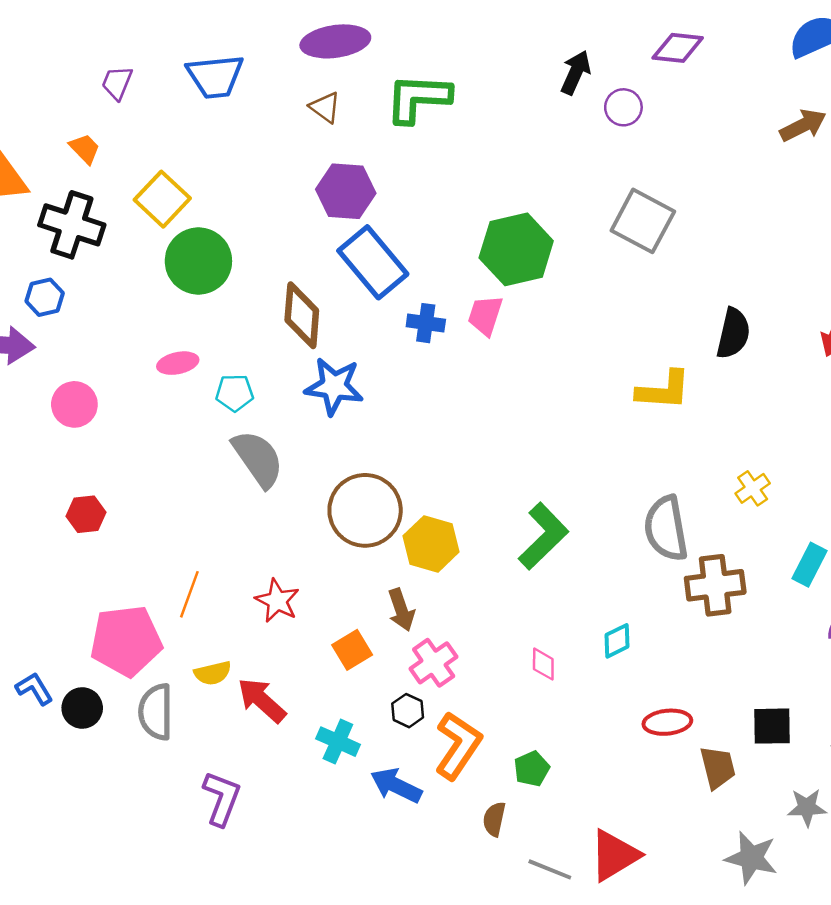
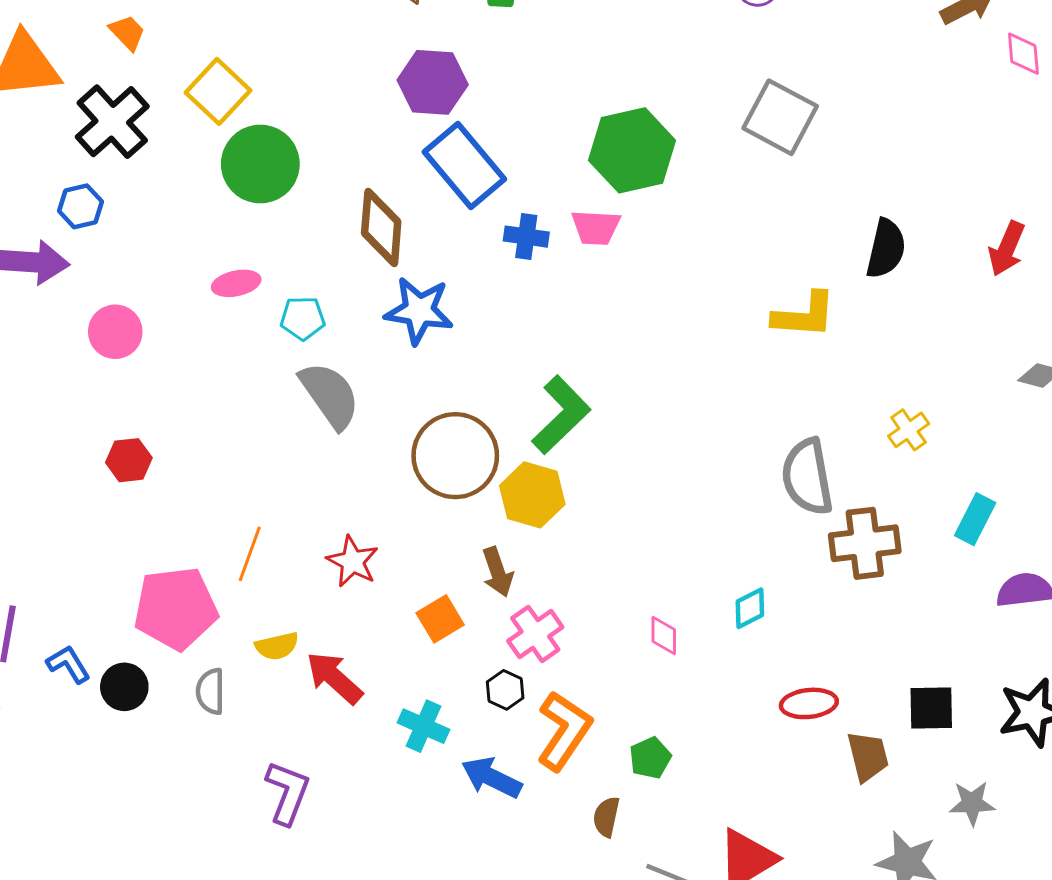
black cross: (72, 225) -> (112, 122), turned 30
pink trapezoid: (485, 315) -> (596, 227), turned -105
green L-shape: (543, 536) -> (561, 415), moved
gray semicircle: (156, 712) -> (210, 691), size x0.7

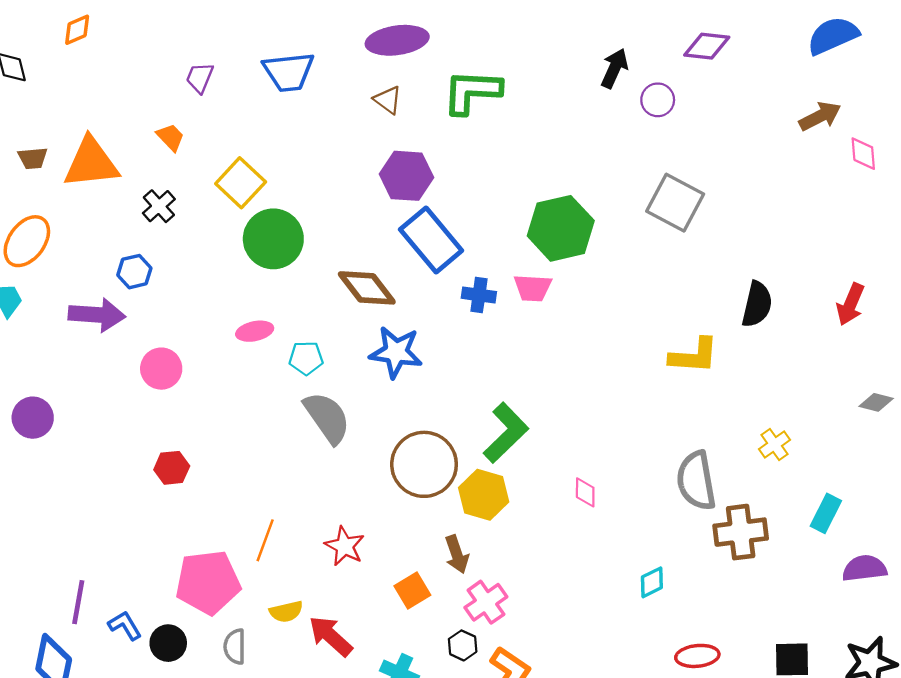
black cross: (112, 122) -> (159, 206), size x0.6
brown diamond: (381, 227) -> (367, 288), turned -42
pink diamond: (664, 635) -> (585, 492), moved

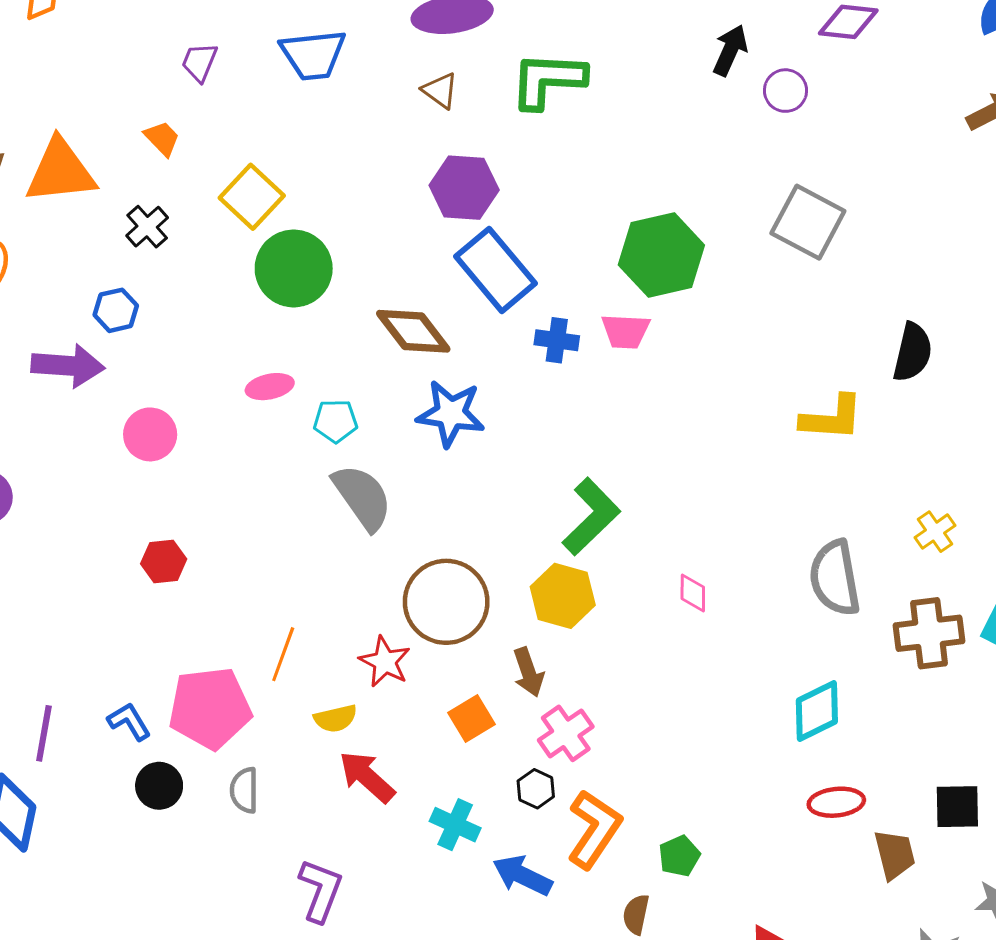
brown circle: (424, 464) -> (446, 602), moved
brown cross: (741, 532) -> (929, 633), moved
cyan diamond: (652, 582) -> (817, 711), moved, size x1.5
yellow semicircle: (286, 612) -> (335, 718), moved
blue L-shape: (125, 626) -> (129, 721), moved

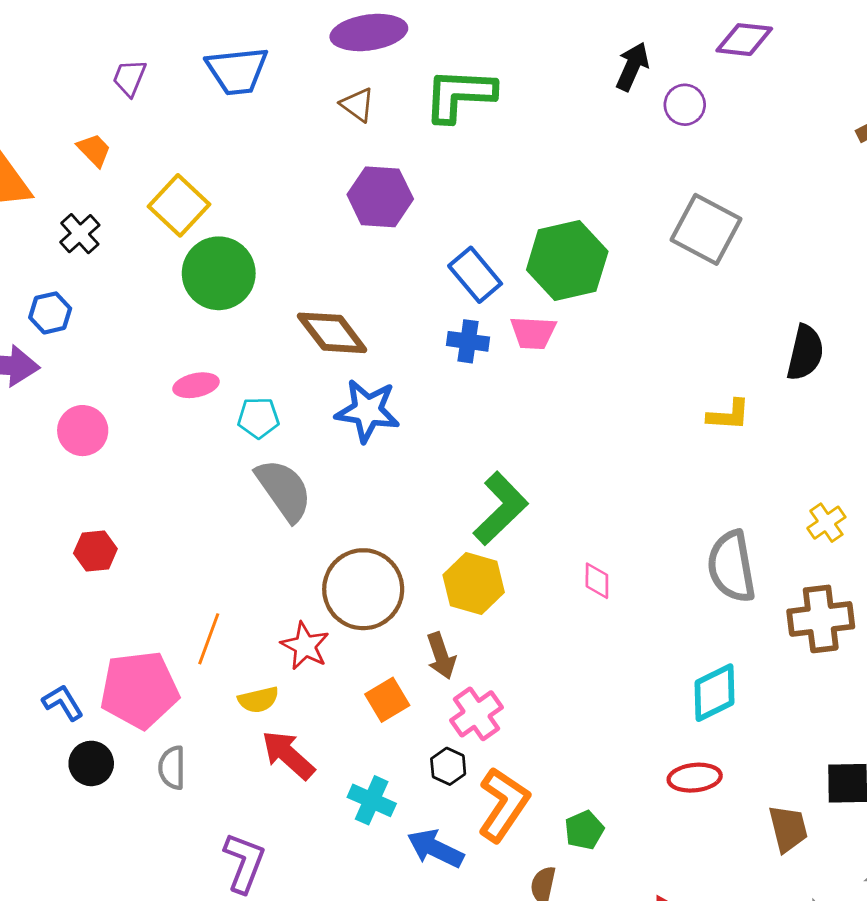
blue rectangle: (495, 270) -> (475, 275), moved, size x0.7
yellow L-shape: (832, 418) -> (729, 415), size x0.7
red ellipse: (836, 802) -> (695, 778), moved

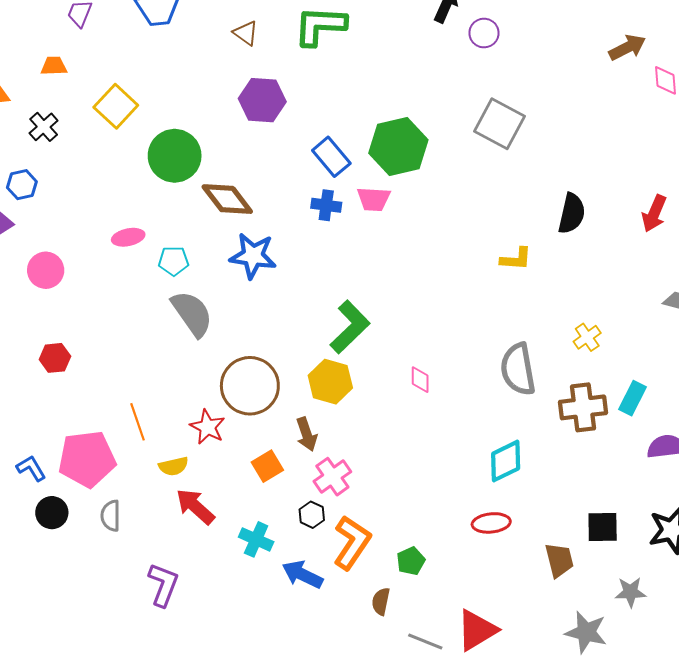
orange trapezoid: (94, 150) -> (54, 66), turned -48
green circle: (219, 273) -> (175, 156), moved
orange line: (209, 639) -> (137, 422), turned -39

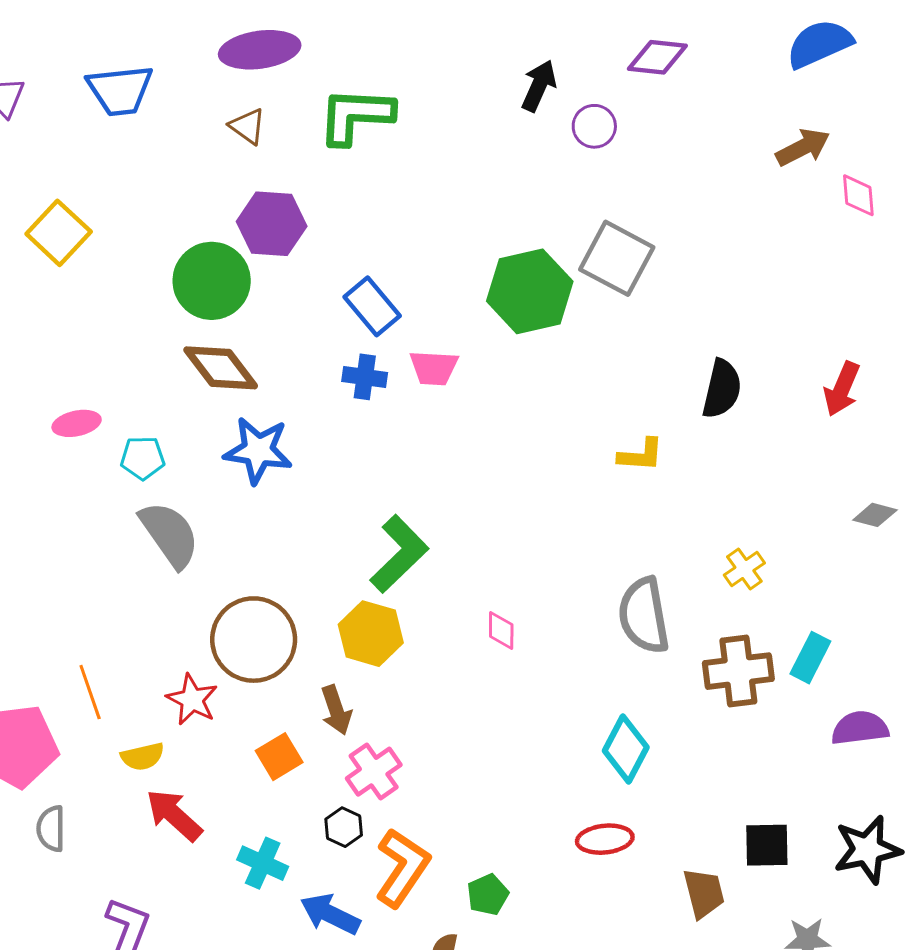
green hexagon: (398, 146) -> (530, 291), moved
green circle: (175, 156) -> (212, 281), moved
cyan diamond: (506, 461) -> (626, 749), turned -36

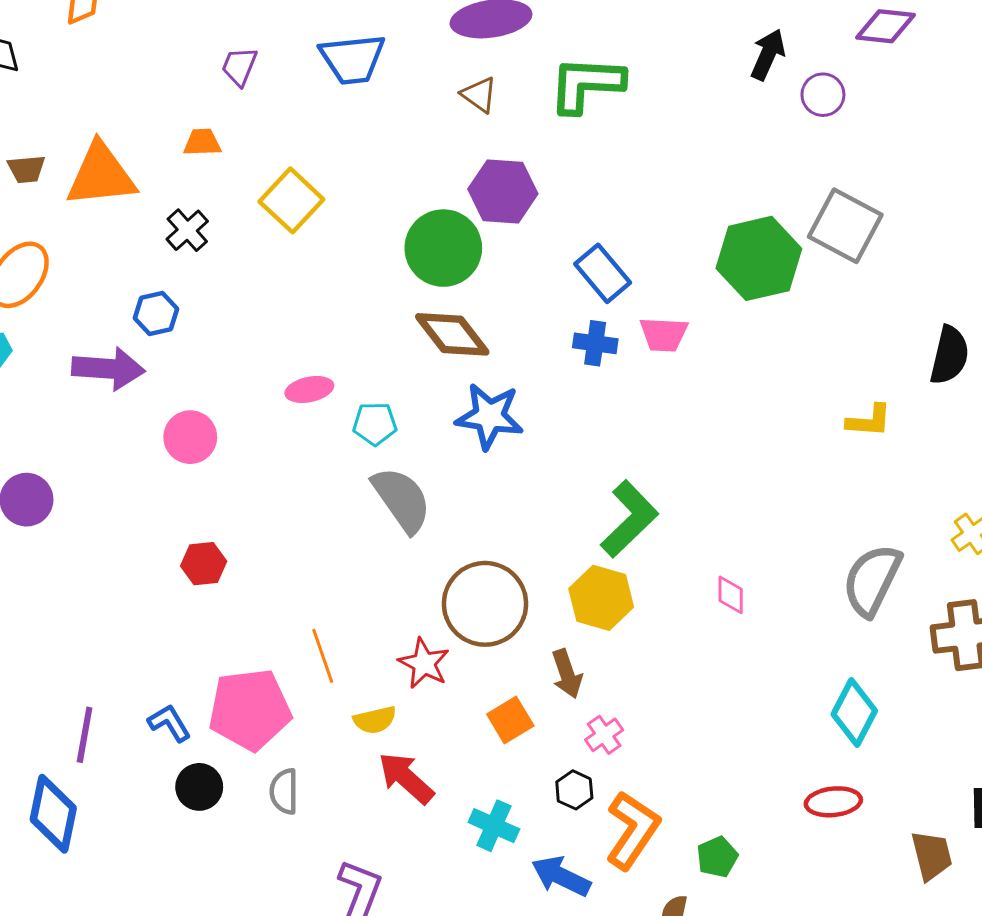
gray semicircle: (644, 616) -> (872, 580), turned 36
pink cross: (374, 772) -> (604, 735), size x0.7

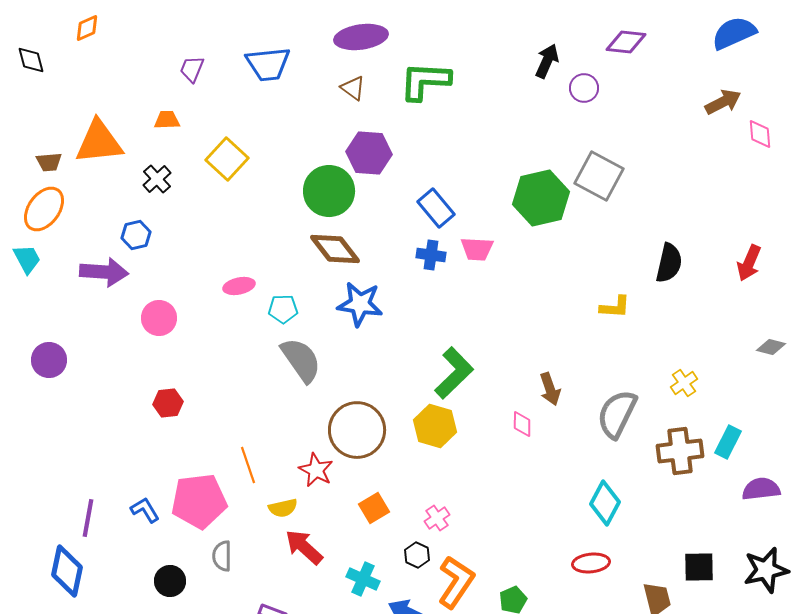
brown trapezoid: (26, 169) -> (49, 162), moved
brown arrow: (567, 674) -> (550, 389), moved
black circle: (199, 787) -> (170, 581), moved

